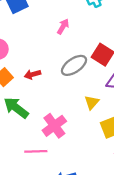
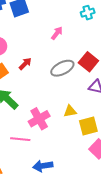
red arrow: (32, 74) -> (25, 64), moved, turned 144
yellow triangle: (92, 102) -> (70, 111), moved, turned 32

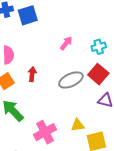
cyan cross: (88, 13) -> (99, 47), moved
red arrow: (25, 64) -> (32, 74), turned -40

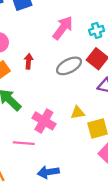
pink arrow: (66, 43) -> (63, 28), size x1.6
pink cross: (45, 132) -> (44, 121), turned -30

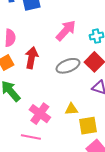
red arrow: (29, 61) -> (32, 58), size x1.5
pink line: (24, 143) -> (31, 137), moved

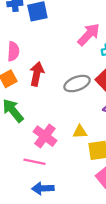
pink arrow: (66, 30) -> (89, 34), moved

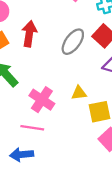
gray ellipse: (77, 84) -> (73, 42), turned -30
blue arrow: (43, 188) -> (22, 155), moved

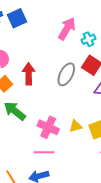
yellow triangle: (79, 93) -> (75, 126), moved

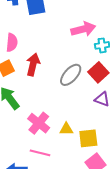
pink arrow: (67, 29) -> (83, 29), turned 30
pink line: (44, 152) -> (40, 153), moved

